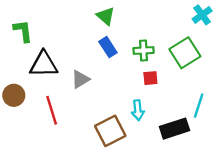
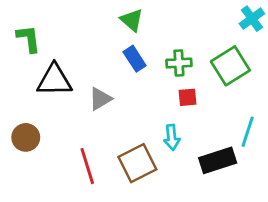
brown circle: (14, 95) -> (26, 137), moved
red line: (52, 110) -> (87, 166), moved

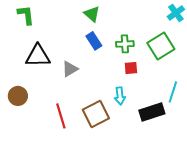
green L-shape: (29, 39) -> (26, 15), moved

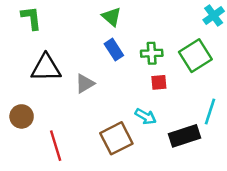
cyan arrow: (120, 96) -> (146, 116), turned -54
red line: (61, 116) -> (56, 146), moved

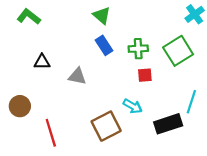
green L-shape: (31, 18) -> (29, 17), turned -45
black triangle: (46, 68) -> (42, 62), size x0.6
gray triangle: (85, 84) -> (77, 76), turned 42

